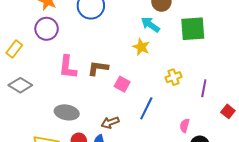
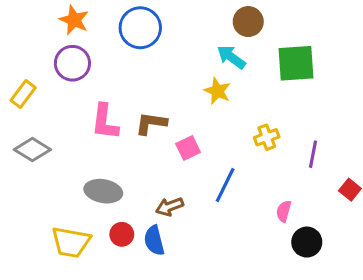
pink square: (122, 84) -> (188, 148), turned 35

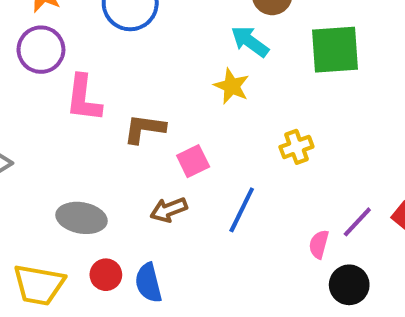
pink L-shape: (105, 122) -> (84, 98), moved
purple line: (313, 154) -> (357, 222), moved, turned 32
brown arrow: (170, 207) -> (169, 210), moved

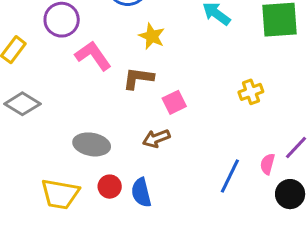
yellow star: (232, 86) -> (152, 36), moved
pink L-shape: (84, 98) -> (93, 56), turned 138
blue line: (242, 210) -> (230, 176), moved

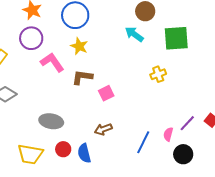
yellow star: (152, 36) -> (79, 46), moved
yellow cross: (251, 92) -> (158, 74), moved
brown arrow: (156, 138) -> (103, 129), moved

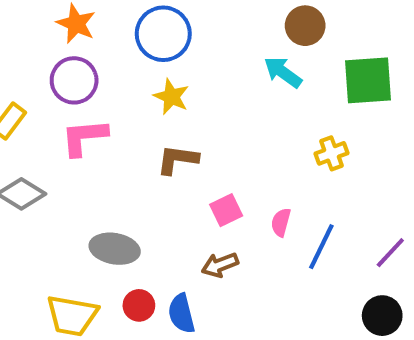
pink L-shape: (52, 62) -> (84, 137), moved, turned -60
pink square: (106, 93) -> (226, 210), moved
pink semicircle: (168, 134) -> (281, 222), moved
blue line: (143, 142) -> (321, 247), moved

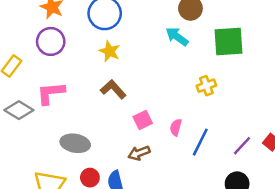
pink L-shape: (84, 137) -> (51, 93), moved
brown L-shape: (177, 159) -> (113, 89), turned 40

